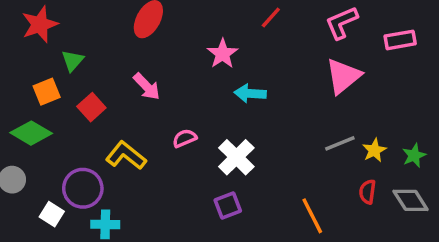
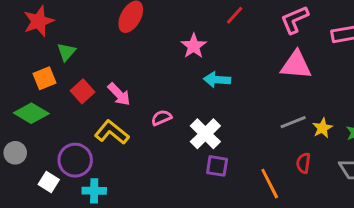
pink triangle: (343, 76) -> (296, 65), turned 44
pink arrow: (147, 86) -> (119, 94), moved
red semicircle: (367, 192) -> (303, 163), moved
purple square: (228, 206) -> (217, 166), moved, turned 30

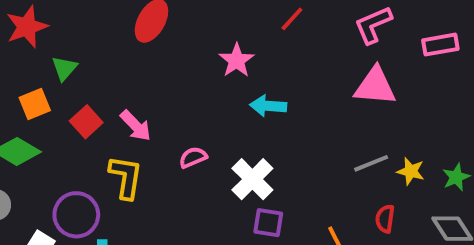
yellow star: (322, 128) -> (411, 171), turned -30
yellow L-shape: (112, 132) -> (126, 177), turned 60

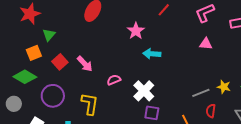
pink triangle: (375, 86) -> (206, 44), size x0.6
gray line: (371, 163) -> (201, 93), moved
yellow L-shape: (126, 177) -> (90, 104), moved
purple circle: (76, 215) -> (53, 96), moved

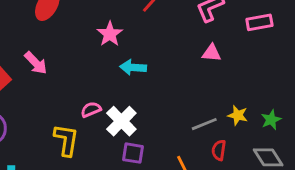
pink arrow: (85, 64) -> (36, 63), moved
pink semicircle: (114, 80) -> (91, 110), moved
yellow L-shape: (90, 104) -> (66, 140), moved

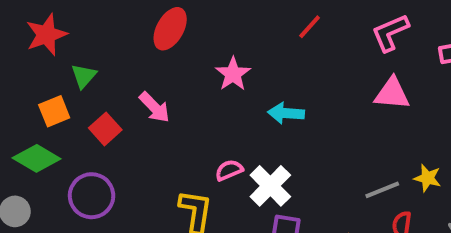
pink star: (110, 34) -> (233, 74), moved
pink triangle: (212, 53) -> (392, 94), size x1.4

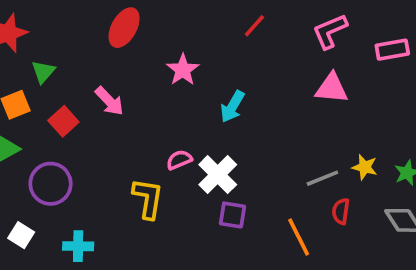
cyan arrow: (286, 113) -> (232, 107), turned -64

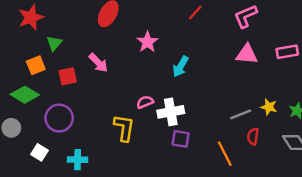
pink rectangle: (392, 50) -> (287, 52), moved
red square: (63, 121) -> (68, 76), turned 30
white cross: (218, 175) -> (171, 112), turned 35

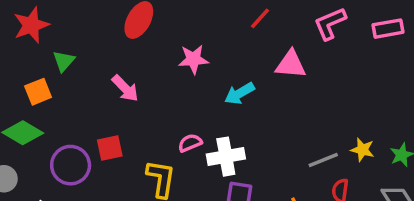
pink star: (147, 42) -> (193, 59), turned 30
pink rectangle: (287, 52) -> (388, 29), moved
pink triangle: (247, 54) -> (291, 64), moved
cyan arrow: (181, 66) -> (240, 93), turned 30
red square: (68, 76) -> (110, 148), moved

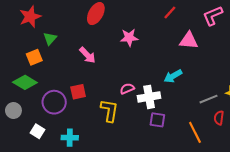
cyan arrow: (240, 93) -> (173, 76), moved

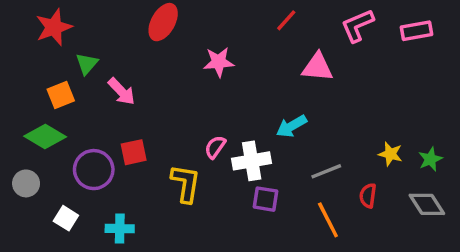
pink arrow: (88, 55) -> (121, 91), moved
pink semicircle: (127, 89) -> (215, 147), turned -32
gray line: (208, 99) -> (326, 171), moved

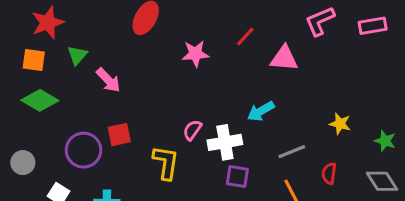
red line: (286, 20) -> (245, 37), moved
orange square: (61, 95) -> (34, 60), moved, turned 30
green diamond: (45, 137) -> (40, 100), moved
yellow star: (390, 154) -> (340, 124), moved
green star: (430, 159) -> (385, 141), turned -30

